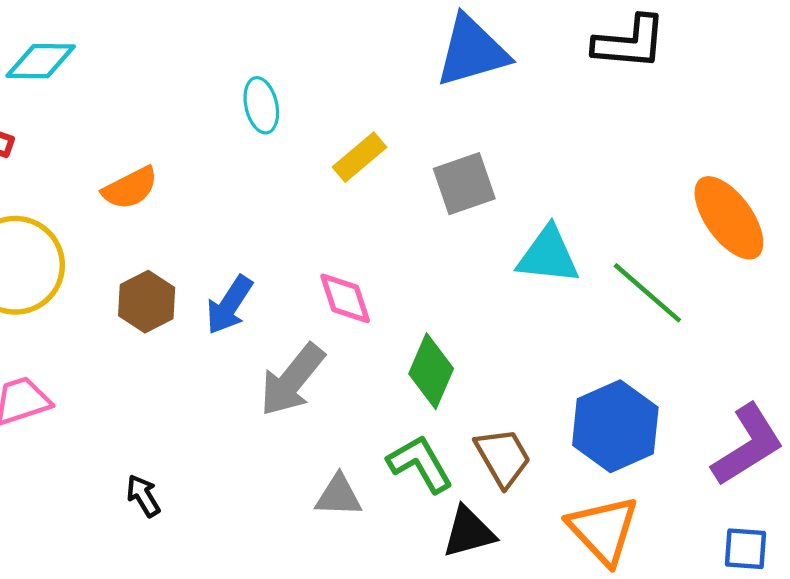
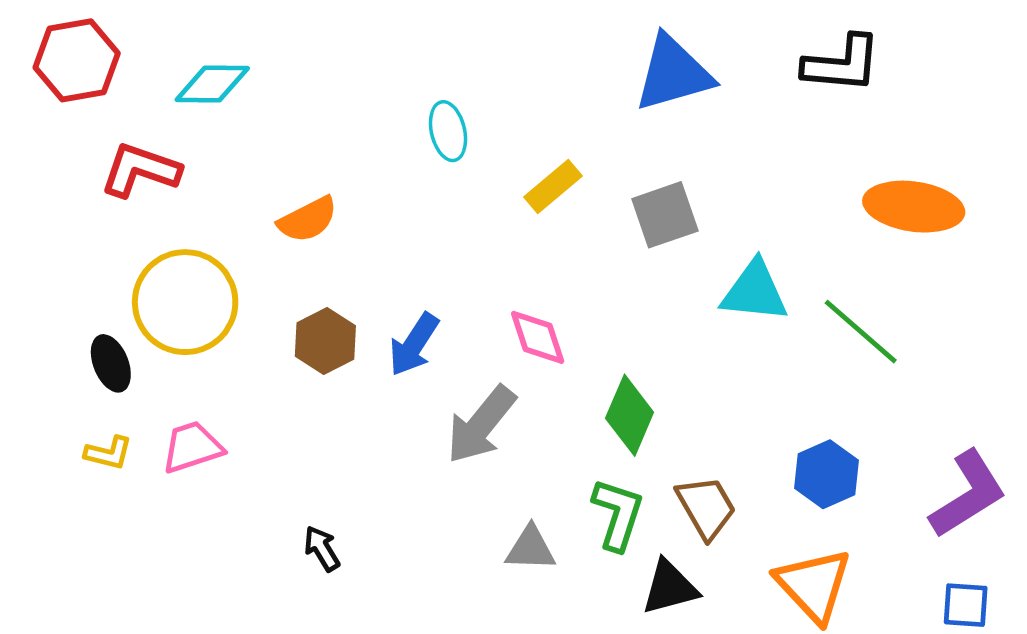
orange ellipse: (729, 218) -> (914, 207), moved, turned -46
blue hexagon: (615, 426) -> (826, 474), size x0.7
green L-shape: (420, 464) -> (618, 514), turned 48

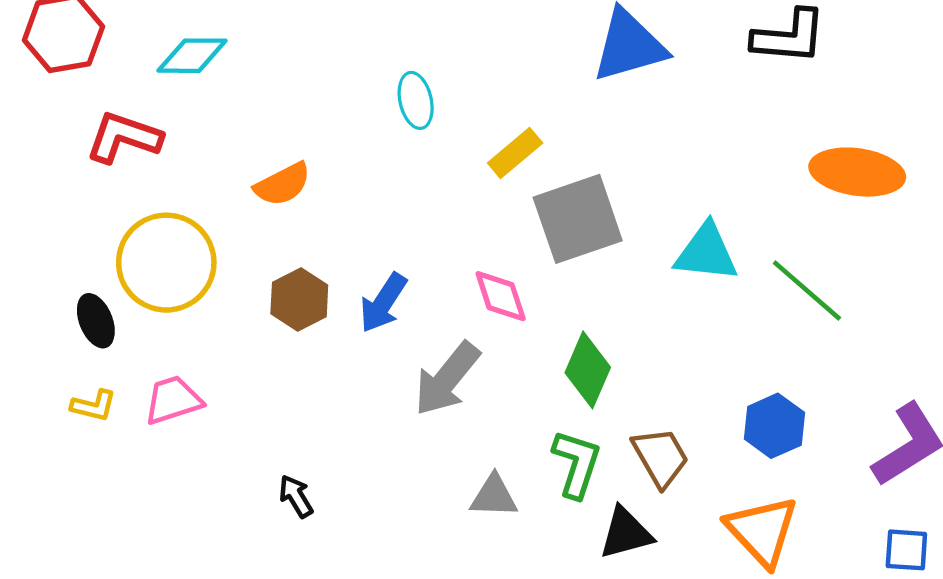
gray square: (665, 215) -> (578, 219), moved, size x1.4

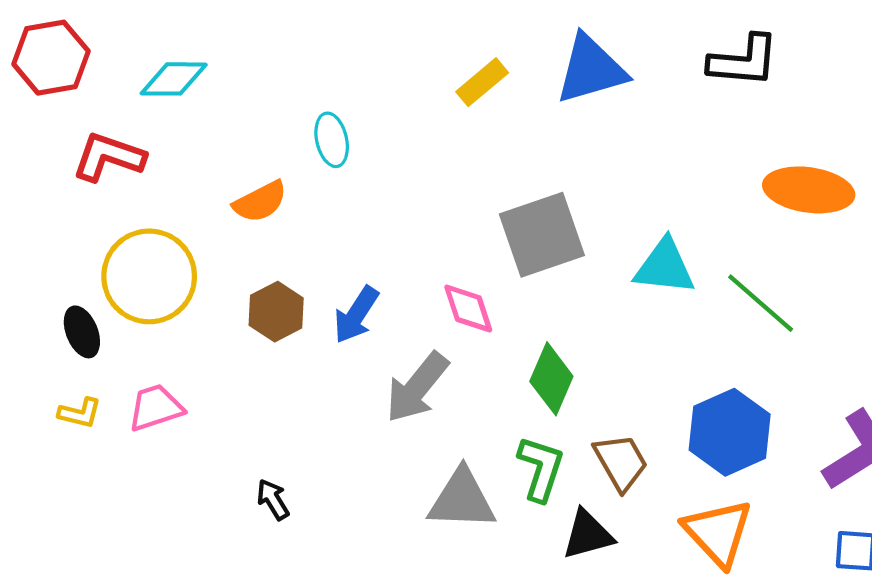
cyan ellipse: (416, 100) -> (332, 140), moved
yellow rectangle: (515, 153) -> (482, 82), moved
blue hexagon: (774, 426) -> (730, 432), size x1.4
gray triangle: (494, 496) -> (462, 499), size x1.5

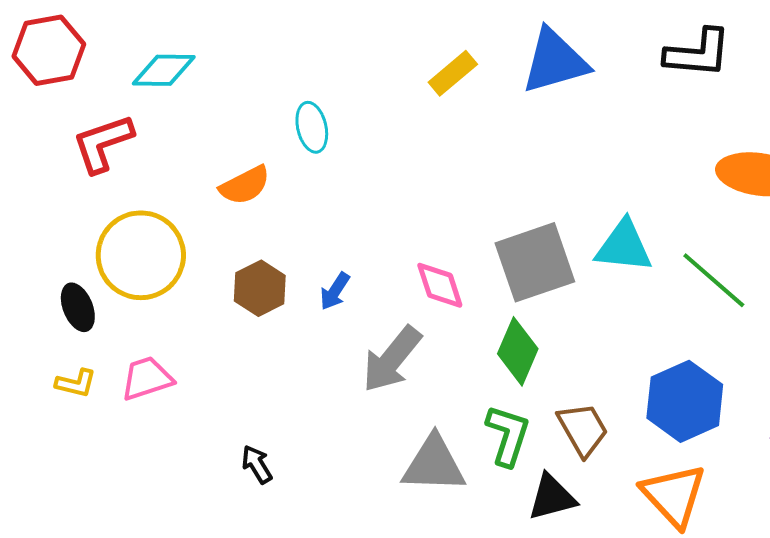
red L-shape: (109, 157) -> (103, 143), turned -38
gray square: (542, 235) -> (535, 262), moved
blue arrow: (356, 315) -> (335, 291), size x0.7

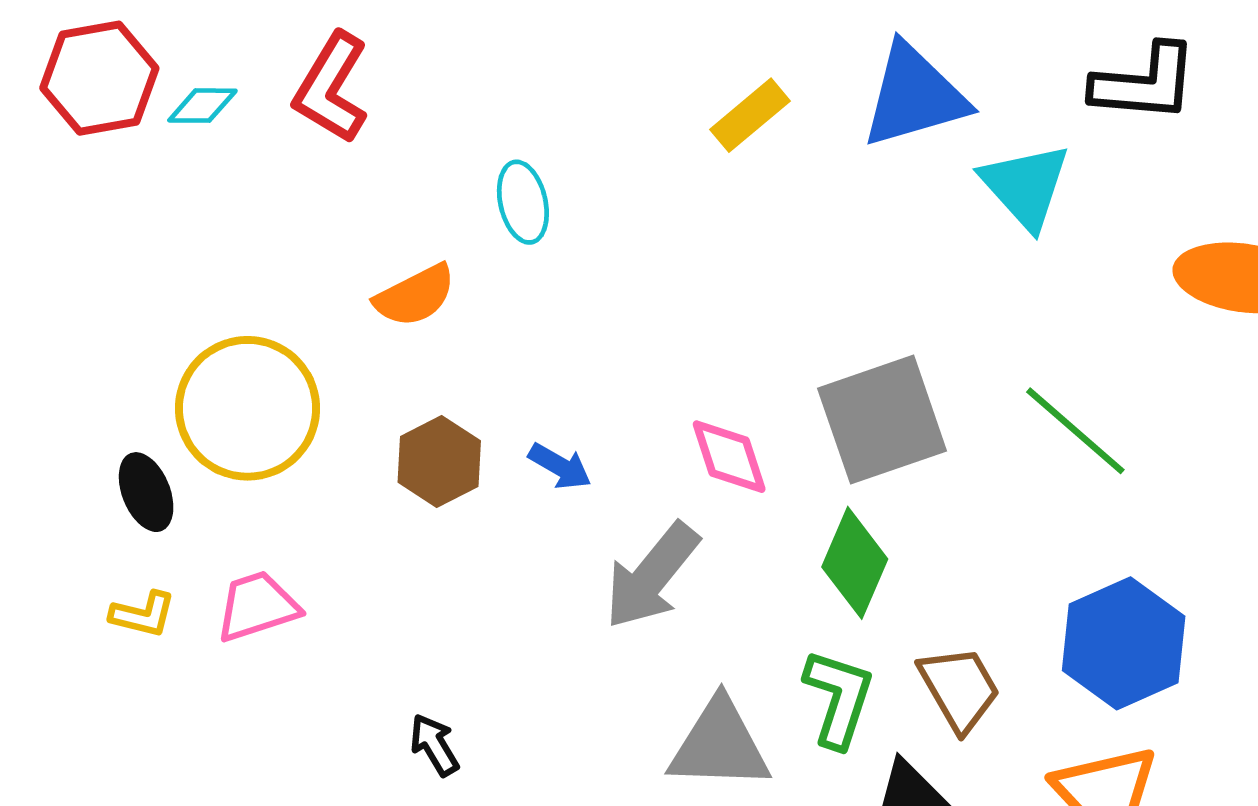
cyan diamond: (164, 70) -> (202, 106), moved, size x0.7
red L-shape: (103, 143) -> (331, 88), moved, turned -40
cyan triangle: (624, 246) -> (1025, 186), moved, turned 42
green line: (714, 280) -> (1075, 431), moved
blue arrow: (335, 291) -> (560, 466), turned -93

